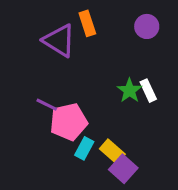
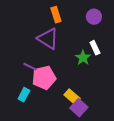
purple triangle: (59, 41) -> (48, 39), moved
white rectangle: (148, 91) -> (95, 48), moved
cyan rectangle: (84, 148) -> (24, 95), moved

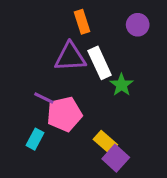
purple triangle: (48, 39) -> (70, 57), turned -35
white rectangle: (95, 48) -> (100, 63), moved, size x1.5

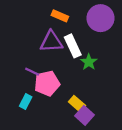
orange rectangle: (82, 22) -> (60, 16), turned -49
purple circle: (138, 25) -> (101, 18), size x1.6

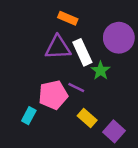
purple circle: (101, 18) -> (119, 38), moved
purple line: (32, 72) -> (76, 88), moved
purple square: (84, 115) -> (114, 131), moved

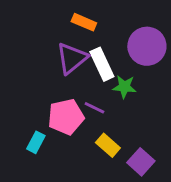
purple triangle: (58, 47) -> (72, 58), turned -36
green star: (101, 71) -> (124, 87), turned -30

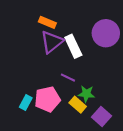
orange rectangle: (84, 22) -> (47, 22), moved
green star: (124, 87) -> (86, 94), moved
pink pentagon: (66, 117) -> (47, 99), moved

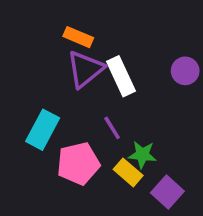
purple circle: (106, 33) -> (185, 71), moved, size x0.6
purple line: (68, 78) -> (112, 128), turned 32
cyan rectangle: (26, 102) -> (43, 130), moved, size x1.5

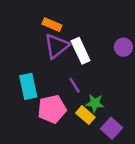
cyan rectangle: (43, 130) -> (28, 86), turned -40

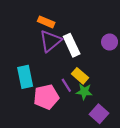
purple line: (75, 85) -> (66, 85), moved
yellow rectangle: (85, 115) -> (80, 76), moved

